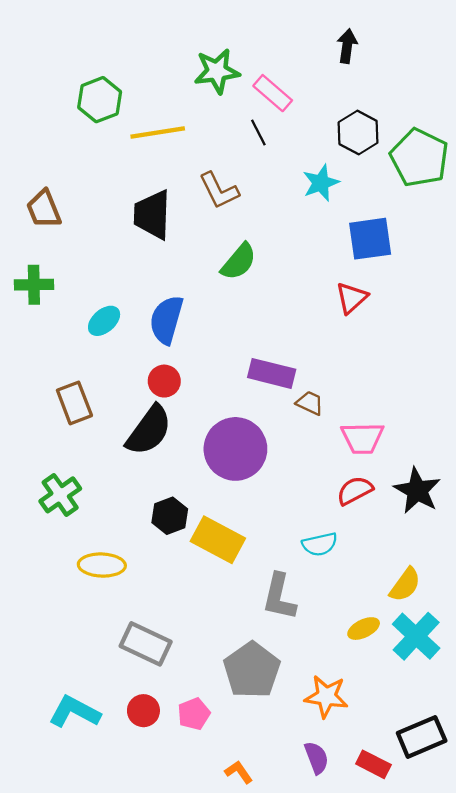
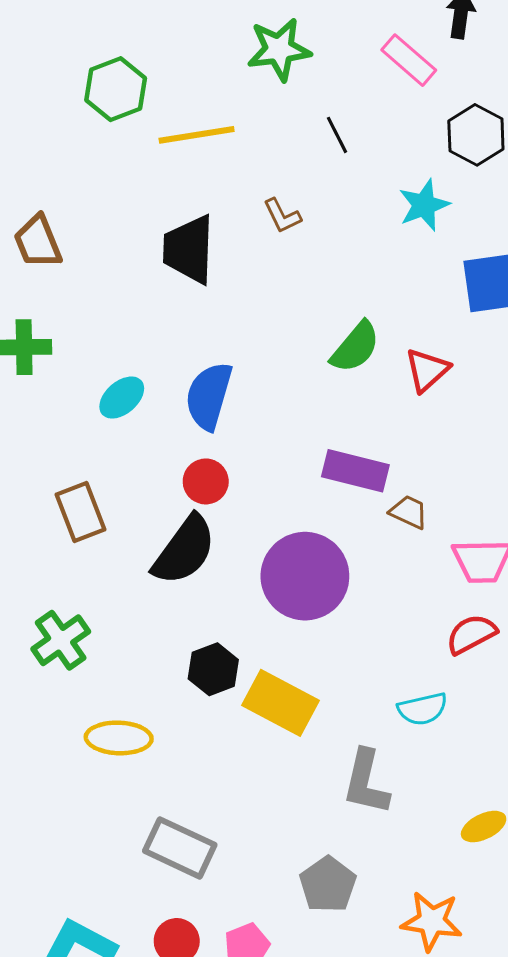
pink rectangle: (273, 93) -> (409, 60), moved
brown L-shape: (219, 191) -> (282, 216), size x0.7
green semicircle: (239, 262) -> (355, 347), moved
red triangle: (351, 298) -> (427, 370), moved
gray pentagon: (252, 670) -> (328, 885), size x0.7

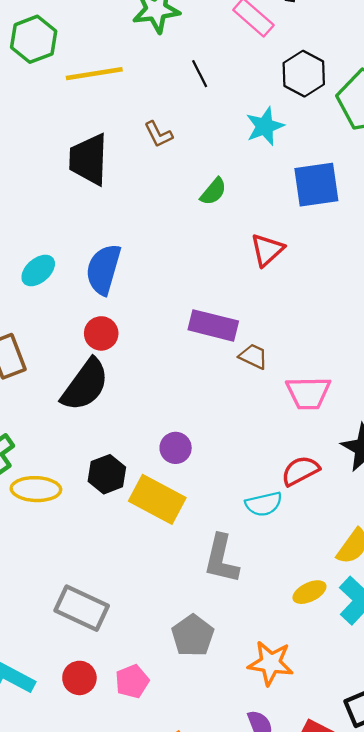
green semicircle: (355, 347) -> (213, 192), moved, size x0.7
purple circle: (305, 576) -> (176, 448), moved, size x0.5
red semicircle: (471, 634) -> (300, 471), moved
yellow ellipse: (119, 738) -> (36, 489), moved

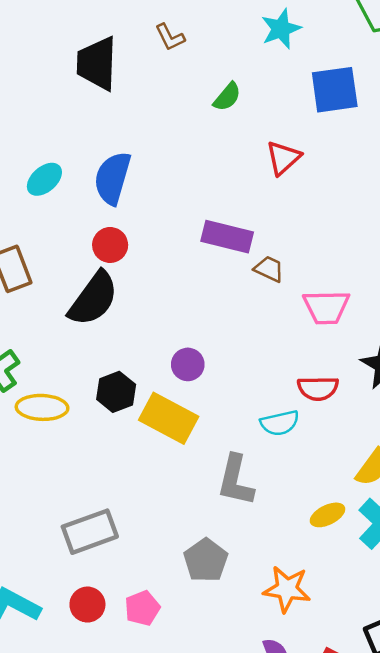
red semicircle: (300, 471) -> (318, 388), turned -153
gray rectangle: (82, 608) -> (90, 532), turned -45

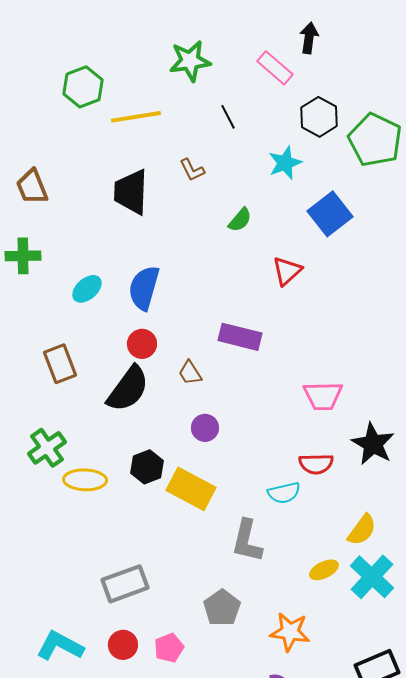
blue square: (335, 90) -> (330, 214), turned -30
brown trapezoid: (269, 269) -> (190, 373), moved, turned -148
purple circle: (188, 364) -> (205, 428), moved

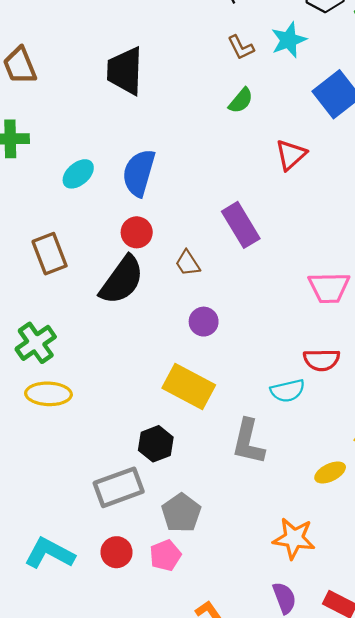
brown L-shape: (192, 170) -> (241, 47), moved
purple rectangle: (240, 337) -> (241, 225), turned 45
black hexagon: (147, 467) -> (156, 444), moved
yellow ellipse: (85, 480) -> (48, 394), moved
gray pentagon: (222, 608) -> (181, 513), moved

